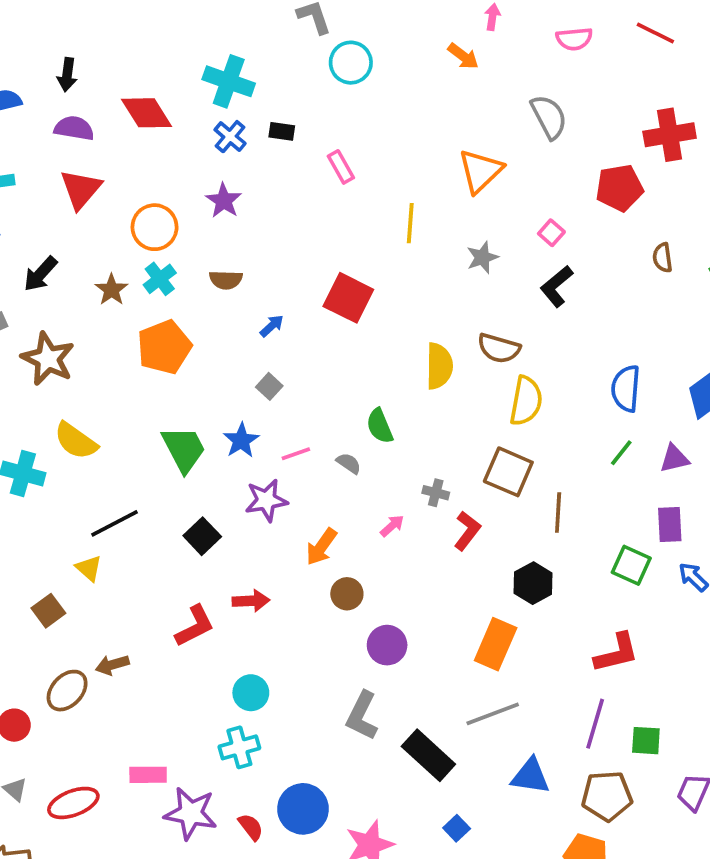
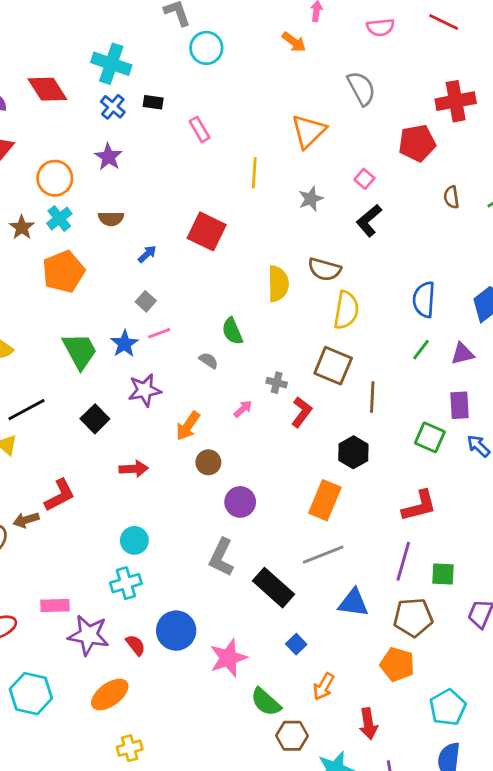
pink line: (296, 454) -> (159, 333), moved
red L-shape: (195, 626) -> (60, 495), moved

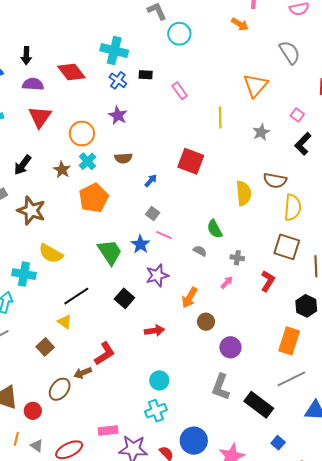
pink line: (159, 333) -> (164, 235), turned 49
gray cross: (277, 383) -> (237, 258), moved

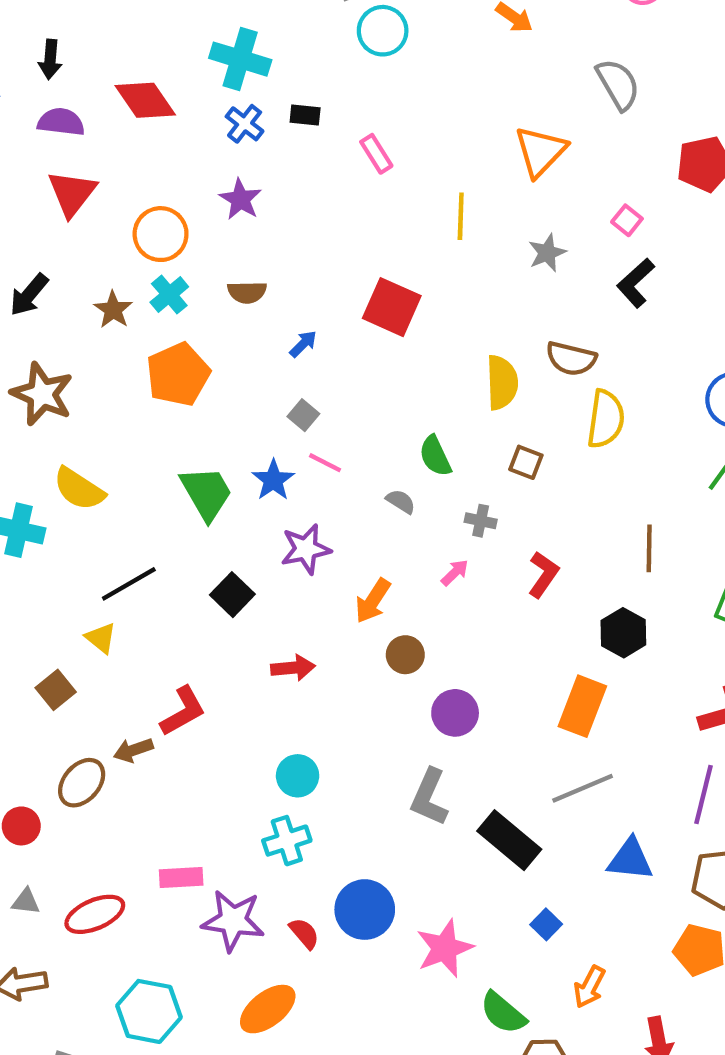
brown square: (287, 247) -> (526, 462), moved, size x0.6
gray triangle: (37, 446) -> (26, 902), turned -32

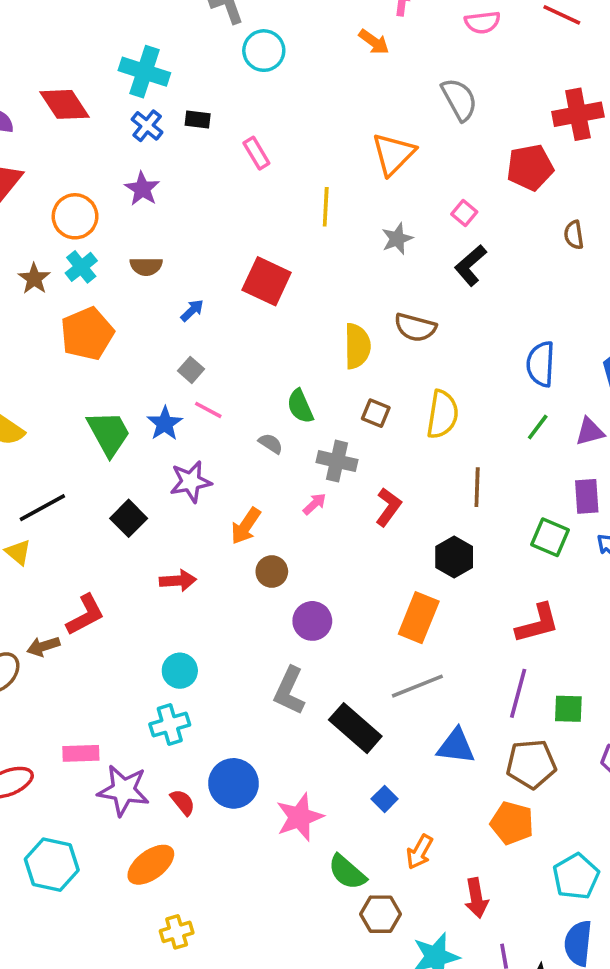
yellow semicircle: (606, 419) -> (442, 414), moved
gray cross: (481, 521) -> (337, 461), size x1.5

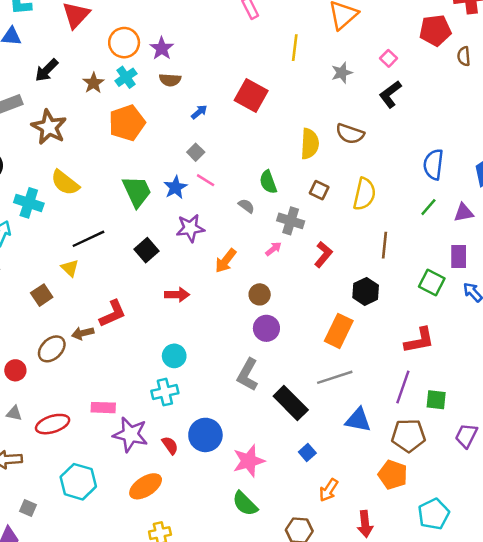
purple star: (142, 189) -> (162, 48), moved
brown semicircle: (574, 235) -> (464, 56), moved
brown circle: (272, 571) -> (260, 294), moved
green semicircle: (347, 872) -> (245, 504), moved

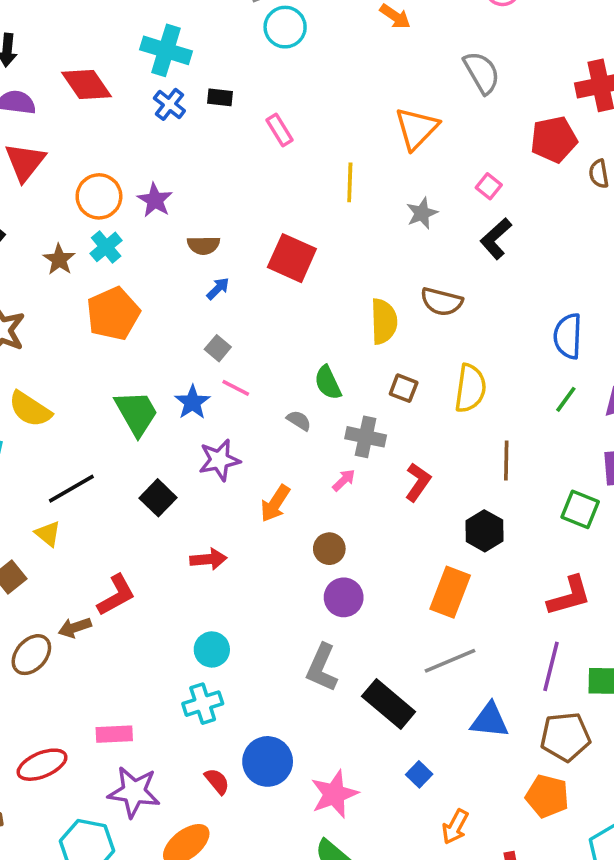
brown semicircle: (170, 80) -> (204, 245), moved
purple star: (130, 435) -> (134, 792), moved

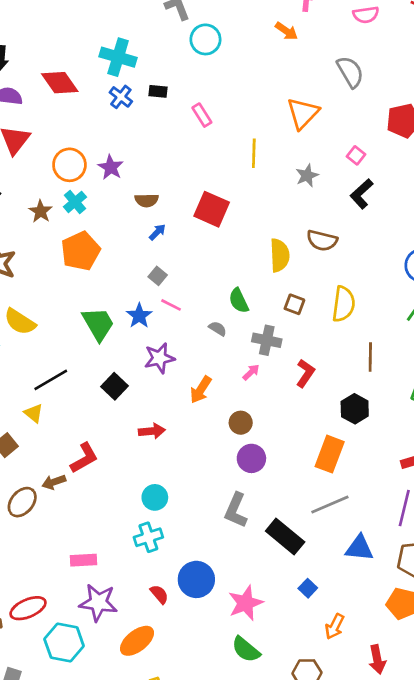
red ellipse: (42, 765) -> (28, 608), moved

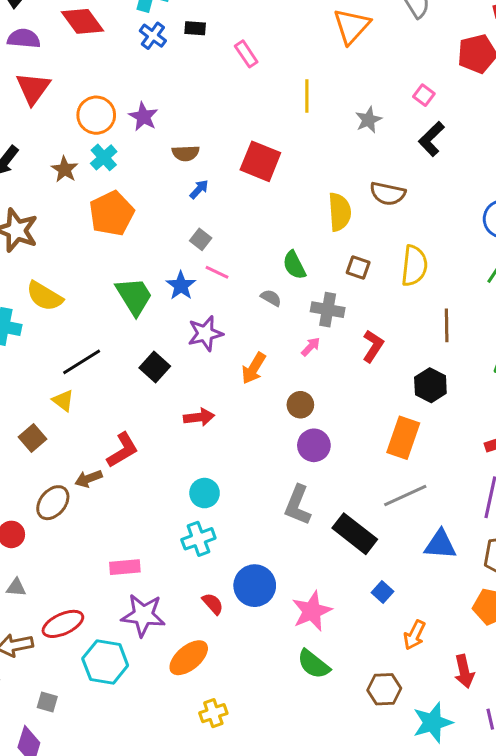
orange triangle: (303, 113) -> (352, 26), moved

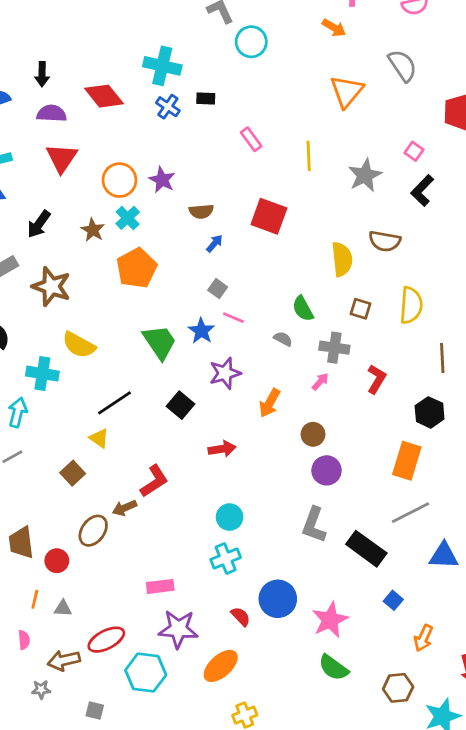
pink rectangle: (246, 54) -> (251, 139), moved
gray star: (368, 120) -> (365, 175), size x1.4

